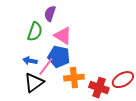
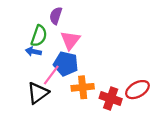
pink triangle: (63, 36) -> (70, 40), turned 36
blue arrow: (30, 61) -> (33, 51), moved

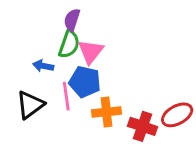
green semicircle: (39, 36) -> (69, 44), moved
pink line: (51, 75) -> (66, 96), turned -45
black triangle: (38, 93) -> (30, 105), moved

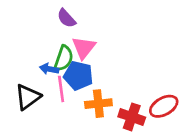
purple semicircle: (72, 20) -> (66, 18), turned -60
green semicircle: (69, 44) -> (64, 58), moved
blue arrow: (43, 66) -> (49, 69), moved

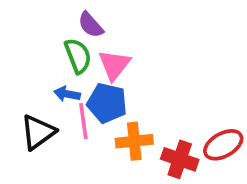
green semicircle: (64, 58) -> (78, 56), moved, turned -40

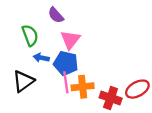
green semicircle: (78, 56) -> (30, 35), moved
pink line: (83, 121) -> (66, 82), moved

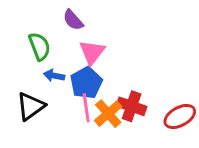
blue pentagon: (66, 63) -> (86, 83), turned 30
orange cross: (83, 87) -> (108, 114), turned -35
red cross: (111, 98) -> (132, 106), moved

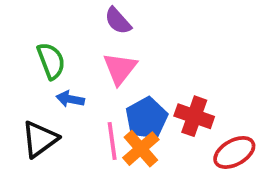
purple semicircle: (73, 20) -> (118, 21), moved
blue pentagon: (86, 83) -> (147, 118), moved
red cross: (132, 106) -> (194, 116), moved

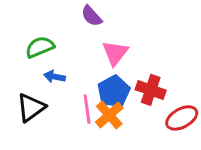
green semicircle: (51, 61) -> (40, 47), turned -92
pink triangle: (120, 69) -> (115, 53), moved

